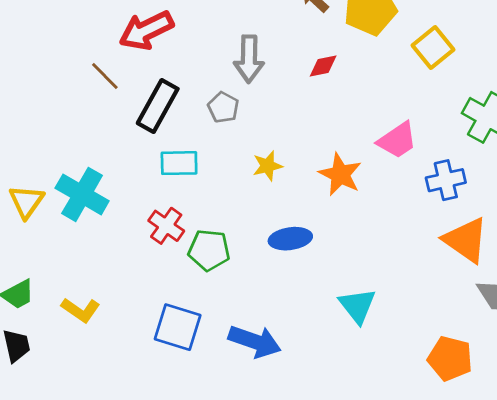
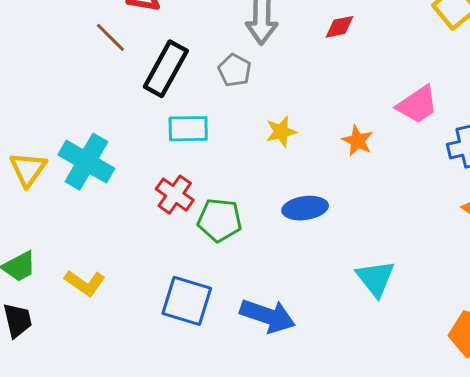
orange star: (340, 174) -> (357, 141), size x0.7

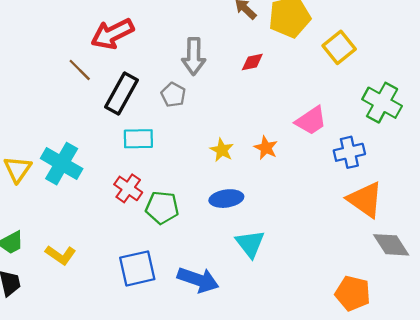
yellow star: (281, 132) -> (222, 150), moved, turned -30
cyan triangle: (375, 278) -> (250, 244), moved
blue square: (187, 301) -> (137, 268), turned -30

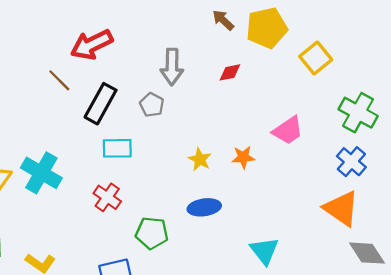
orange star: (266, 148) -> (243, 157), turned -30
blue cross: (349, 152) -> (351, 162), moved, turned -36
green pentagon: (162, 208) -> (152, 233), moved
cyan triangle: (250, 244) -> (264, 251), moved

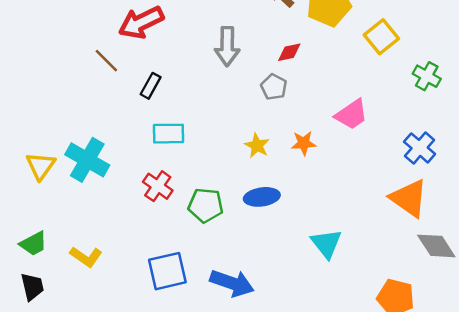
black rectangle: (101, 104) -> (151, 86), size x0.6
gray pentagon: (152, 105) -> (274, 87), moved
green cross: (358, 113) -> (427, 76), moved, size x0.7
green pentagon: (152, 233) -> (206, 205), moved

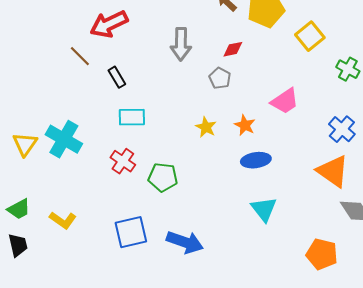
black rectangle: (151, 86) -> (117, 77), turned -60
orange star: (304, 143) -> (245, 125), turned 30
blue ellipse: (262, 197) -> (256, 160), moved

